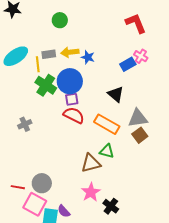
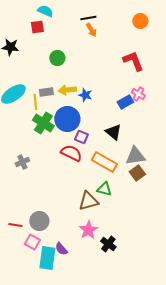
purple square: (72, 99) -> (81, 137), moved, turned 32
pink square: (35, 204) -> (32, 242), size x0.7

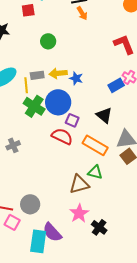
pink square: (32, 242) -> (12, 222), moved
purple semicircle: (61, 249) -> (52, 232), size x1.5

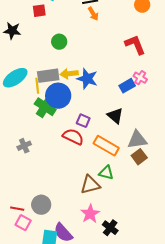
gray rectangle: (37, 75) -> (48, 76), size x1.5
blue star: (76, 78) -> (87, 79), size x1.5
blue circle: (58, 102) -> (58, 96), moved

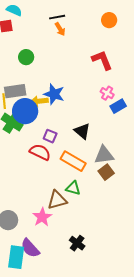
yellow arrow: (69, 74) -> (39, 101), moved
blue rectangle: (127, 86) -> (118, 106), moved
pink star: (90, 214) -> (42, 217), moved

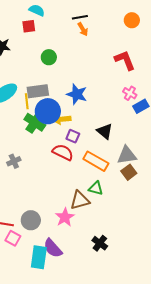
yellow arrow: (39, 101) -> (62, 119), moved

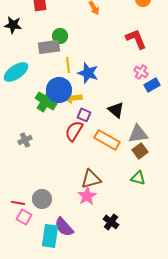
gray rectangle: (38, 91) -> (49, 47), moved
yellow line: (27, 101) -> (68, 65), moved
red semicircle: (63, 152) -> (74, 131), turned -85
green triangle: (96, 188) -> (138, 178), moved
pink star: (65, 217) -> (87, 196), moved

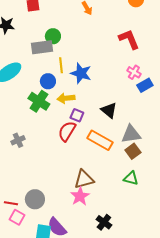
blue circle: (59, 90) -> (48, 81), moved, size x0.6

